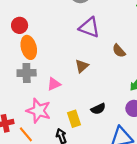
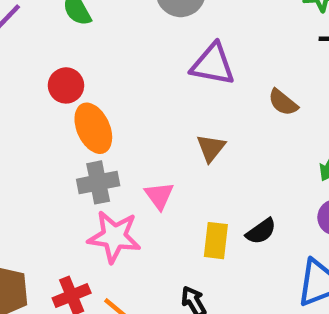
pink triangle: (54, 84) -> (159, 196), turned -32
pink star: (39, 111) -> (114, 237), moved
yellow rectangle: (74, 119) -> (216, 241), moved, turned 35

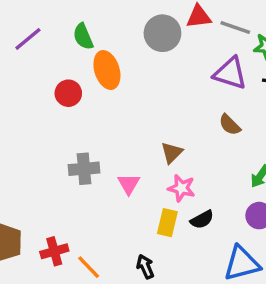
purple triangle: (213, 64) -> (230, 73), moved
orange ellipse: (93, 128) -> (107, 70), moved
pink star: (114, 237) -> (181, 188), moved, size x0.7

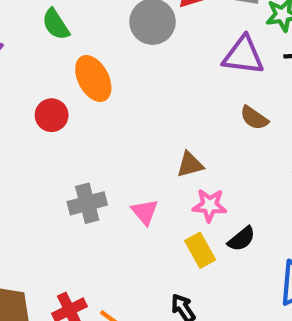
green semicircle: (83, 36) -> (56, 24), moved
brown triangle: (172, 153) -> (190, 165), turned 40
yellow rectangle: (167, 223) -> (200, 250), turned -32

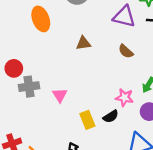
red circle: (52, 115) -> (14, 68), moved
brown triangle: (190, 165) -> (83, 43), moved
pink star: (210, 205) -> (124, 98), moved

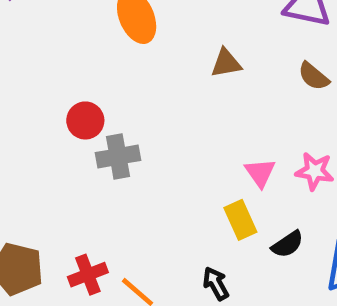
pink triangle: (60, 95) -> (260, 173), moved
black semicircle: (111, 116) -> (288, 244), moved

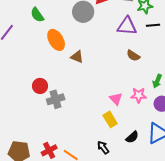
brown triangle: (226, 63) -> (77, 57), moved, turned 40
black semicircle: (288, 244) -> (132, 137), moved

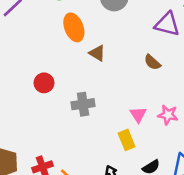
brown semicircle: (133, 56) -> (152, 62), moved
gray cross: (56, 99) -> (83, 104), moved

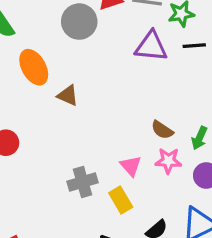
brown semicircle: (152, 62) -> (162, 130), moved
gray cross: (83, 104) -> (83, 182), moved

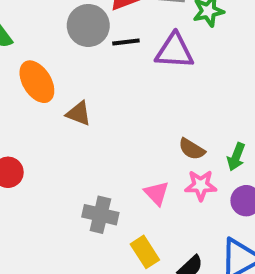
black line: (194, 46) -> (126, 42), moved
gray cross: (83, 182) -> (100, 215), turned 32
yellow rectangle: (121, 200) -> (145, 252), moved

